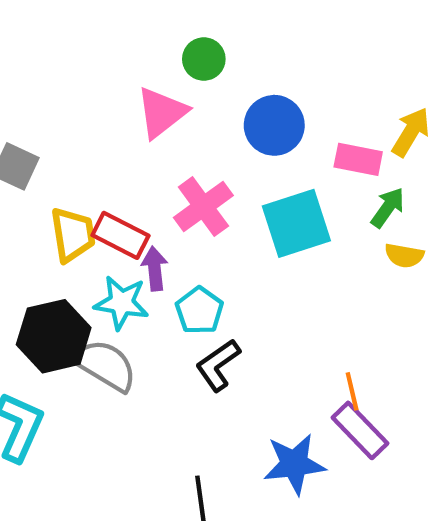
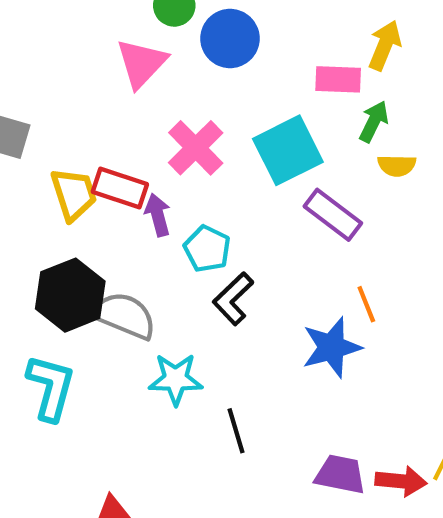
blue circle: (274, 125) -> (230, 38), moved
cyan star: (121, 303) -> (176, 379), moved
purple rectangle: (360, 430) -> (333, 215), moved
blue star: (294, 464) -> (332, 347), moved

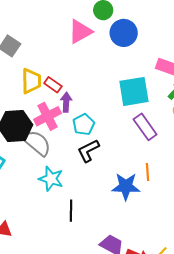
pink cross: (196, 148) -> (48, 116), moved
red rectangle: (120, 188) -> (53, 85), size x0.7

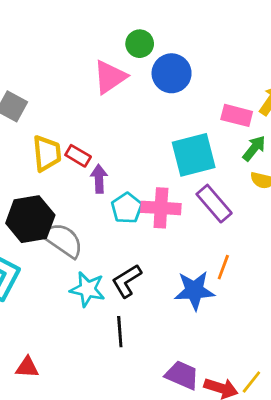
pink cross: (48, 116) -> (161, 208), moved, turned 36
black L-shape: (88, 151) -> (127, 281), moved
orange line: (148, 172) -> (223, 267), turned 30

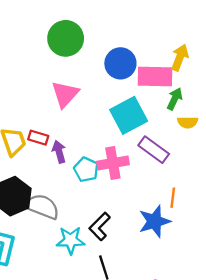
green circle: (140, 44) -> (66, 38), size x1.6
blue circle: (172, 73) -> (120, 63), moved
pink triangle: (110, 77) -> (65, 94), moved
pink rectangle: (237, 115) -> (155, 77), size x1.4

